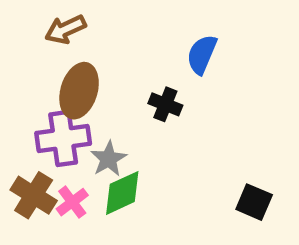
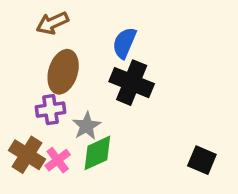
blue semicircle: (202, 54) -> (124, 43), moved
black cross: (165, 104) -> (132, 83), size x1.6
purple cross: (63, 138) -> (50, 110), size x0.7

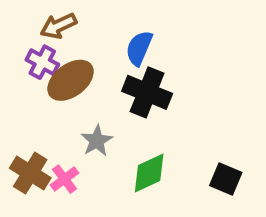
brown ellipse: (63, 72) -> (71, 80), turned 36
purple cross: (50, 110) -> (42, 62), moved, turned 36
green diamond: (97, 153) -> (149, 173), moved

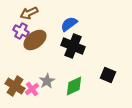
blue semicircle: (139, 48) -> (69, 24), turned 30
gray star: (97, 141) -> (47, 81), moved
black square: (226, 179) -> (108, 75), moved

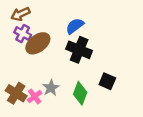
brown arrow: (29, 13) -> (20, 14), moved
black square: (108, 75) -> (107, 81), moved
green diamond: (74, 86) -> (80, 93), turned -45

